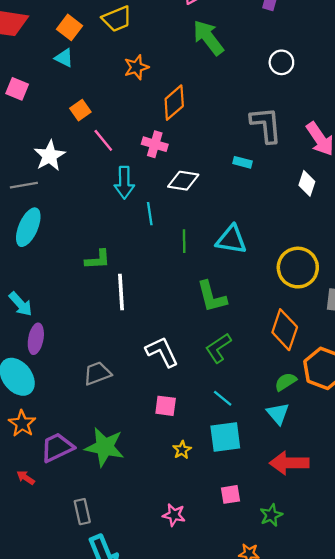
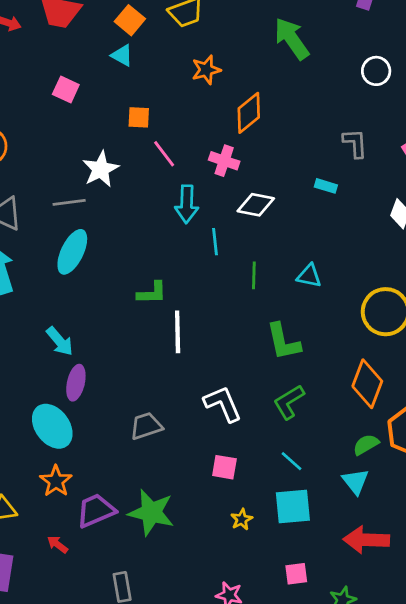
orange square: (80, 110) -> (139, 117), turned 36
gray L-shape: (266, 125) -> (355, 143), size x0.7
cyan triangle: (231, 240) -> (309, 276), size x0.7

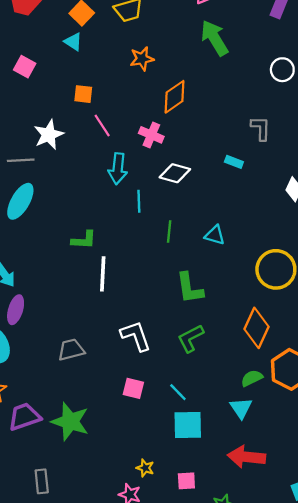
cyan line: (291, 461) -> (178, 392), moved
yellow star: (242, 519) -> (145, 468), moved, turned -30

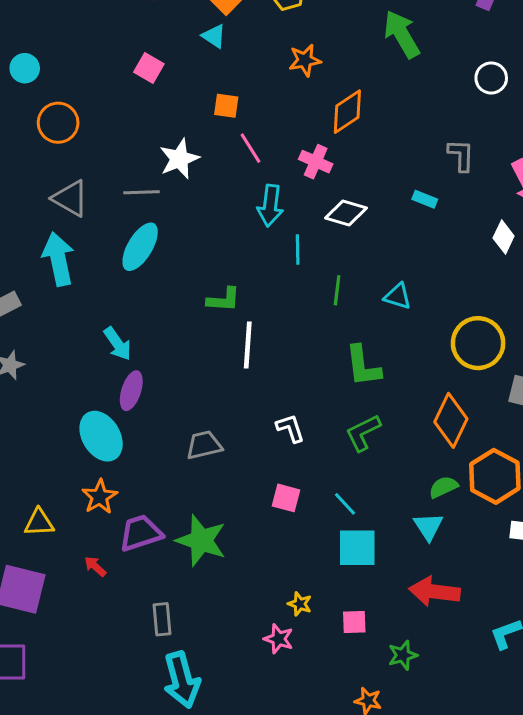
white L-shape: (136, 336) -> (290, 428), size x0.7

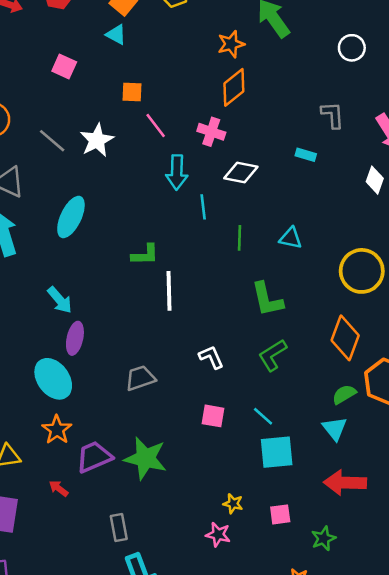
orange star: (305, 60) -> (231, 44), moved
gray line: (142, 192) -> (52, 141), moved, turned 48

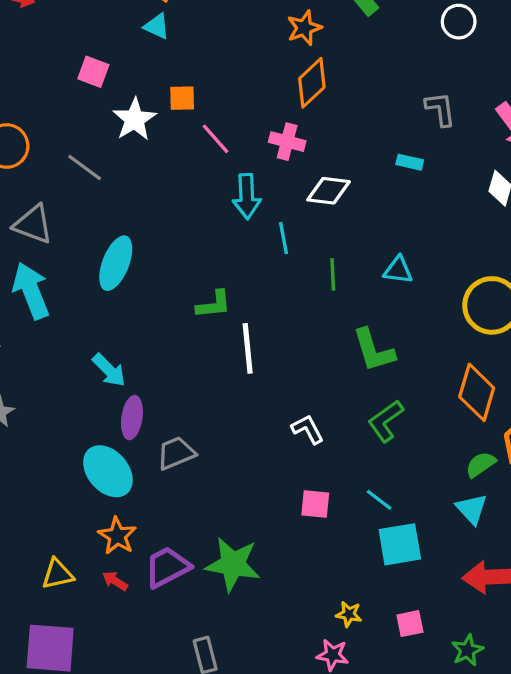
white star: (97, 140) -> (134, 119), moved
gray trapezoid: (140, 378) -> (176, 453), moved
red arrow: (59, 488) -> (115, 581), moved

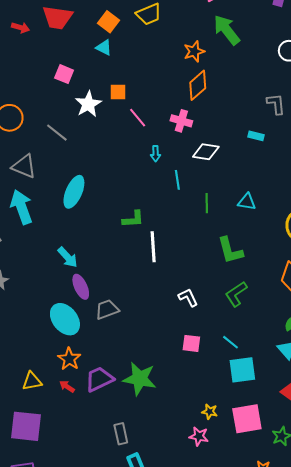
cyan arrow: (247, 196) -> (156, 154), size x0.6
purple ellipse: (132, 418) -> (81, 287), turned -35
pink square: (410, 624) -> (247, 419), size x1.8

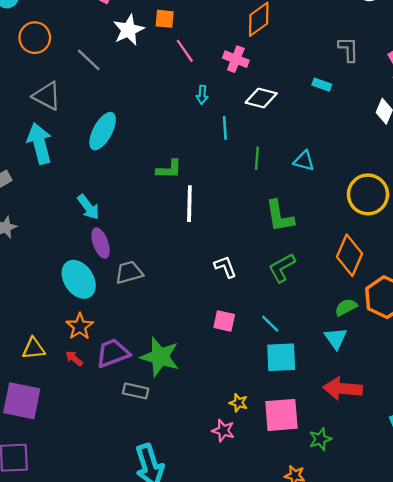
gray rectangle: (121, 434) -> (136, 391), moved, turned -70

